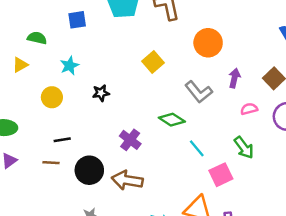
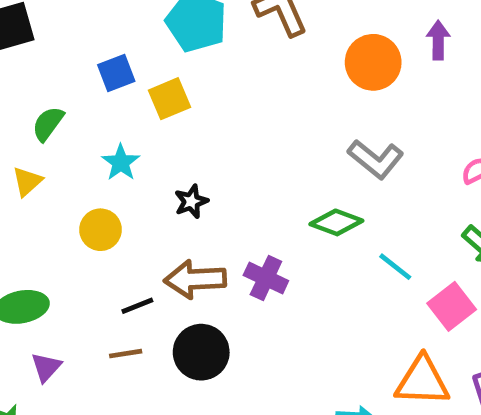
green semicircle: (37, 38) -> (48, 124), turned -54
yellow square: (153, 62) -> (169, 99), moved, turned 30
purple arrow: (234, 78) -> (438, 40), moved
brown arrow: (127, 180) -> (195, 279), moved

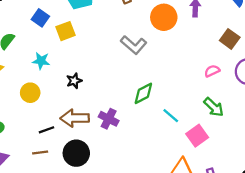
blue square: (116, 73) -> (40, 18), turned -36
gray L-shape: (376, 159) -> (134, 45), moved
cyan star: (121, 163) -> (41, 61), turned -30
green diamond: (336, 222) -> (143, 93), turned -50

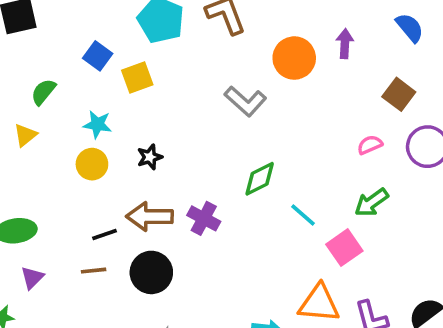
yellow circle: (30, 93) -> (92, 164), moved
green arrow: (214, 107) -> (372, 202), turned 100

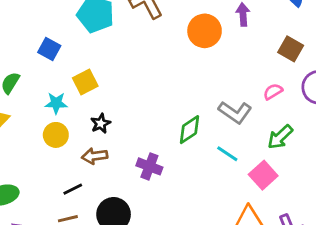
yellow square: (137, 78) -> (85, 82), moved
gray L-shape: (245, 101) -> (235, 112), moved
brown arrow: (150, 217) -> (95, 156), moved, size x0.7

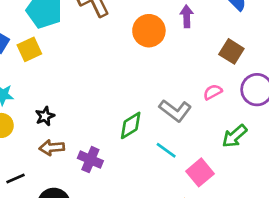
yellow square: (85, 82) -> (29, 49), moved
green arrow: (280, 137) -> (234, 136), moved
brown arrow: (95, 156) -> (52, 148), moved

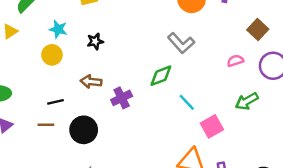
gray L-shape: (175, 111) -> (181, 43), moved
black star: (45, 116) -> (95, 41), moved
purple cross: (90, 160) -> (122, 98), turned 30

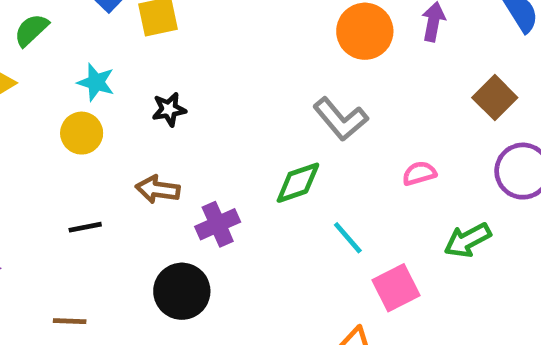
pink semicircle: (235, 61) -> (419, 173), moved
brown line: (46, 125) -> (70, 321), moved
black circle: (84, 130) -> (182, 291), moved

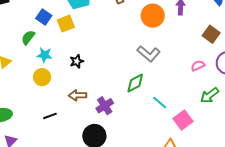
green semicircle: (31, 30) -> (28, 37), moved
pink semicircle: (419, 173) -> (198, 66), moved

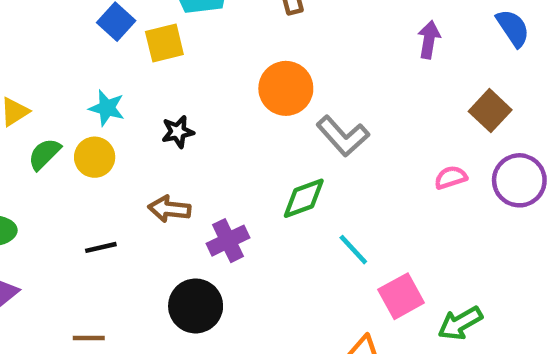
orange circle: (153, 16) -> (286, 88), moved
green semicircle: (28, 37) -> (44, 154), moved
green arrow: (210, 95) -> (460, 323), moved

